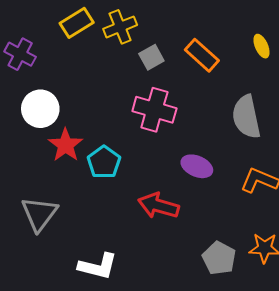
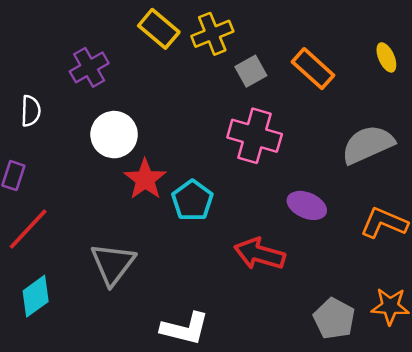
yellow rectangle: (77, 23) -> (159, 29), turned 72
purple cross: (20, 54) -> (89, 67), turned 32
gray semicircle: (246, 117) -> (368, 144), turned 78

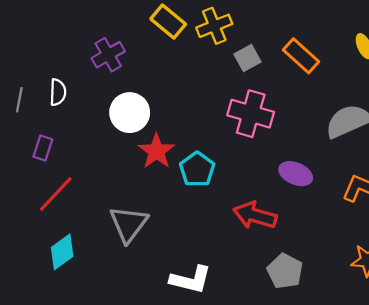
gray pentagon: (334, 319) -> (285, 271), moved

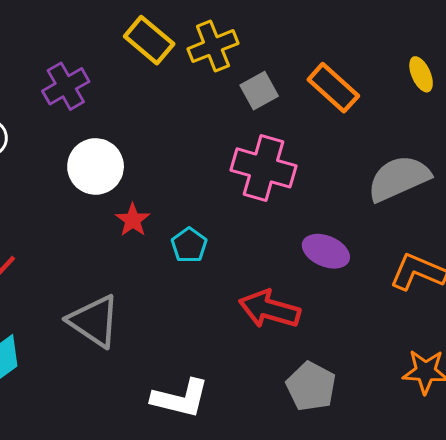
red star: (156, 151) -> (133, 220), size x0.7
cyan pentagon: (197, 169) -> (189, 245), size x0.7
gray triangle: (129, 224) -> (94, 321), turned -33

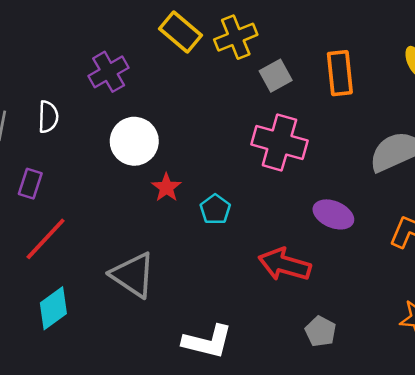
orange rectangle: (333, 88) -> (340, 73), turned 42
gray pentagon: (311, 386) -> (321, 331), size x0.7

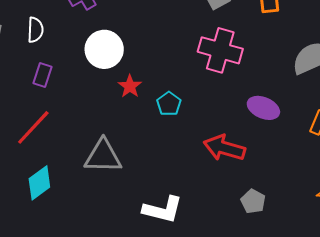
purple rectangle: (30, 184) -> (43, 75), moved
gray triangle: (133, 275) -> (103, 156), turned -33

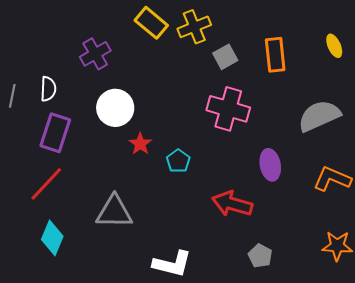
purple rectangle: (43, 75) -> (55, 133), size x1.6
purple ellipse: (263, 108) -> (270, 165), turned 56
cyan diamond: (39, 183) -> (52, 238), turned -32

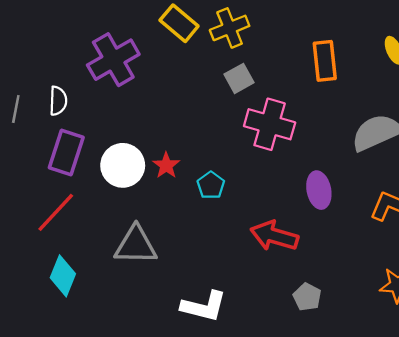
purple cross: (95, 54) -> (113, 60), size x1.4
gray square: (225, 57) -> (239, 78), moved
white circle: (115, 108) -> (123, 165), moved

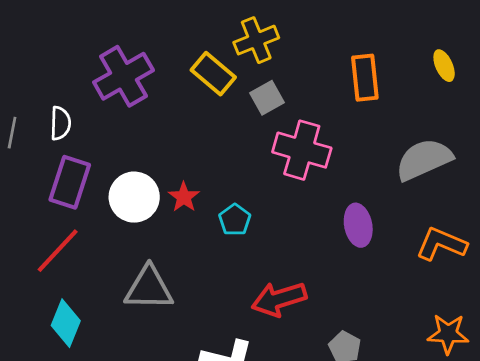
yellow rectangle: (179, 23) -> (213, 74), moved
red arrow: (274, 236) -> (279, 299), moved, turned -33

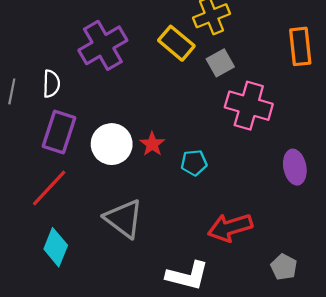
cyan pentagon: (235, 220) -> (194, 163), turned 30
gray triangle: (149, 288) -> (124, 219), turned 36

